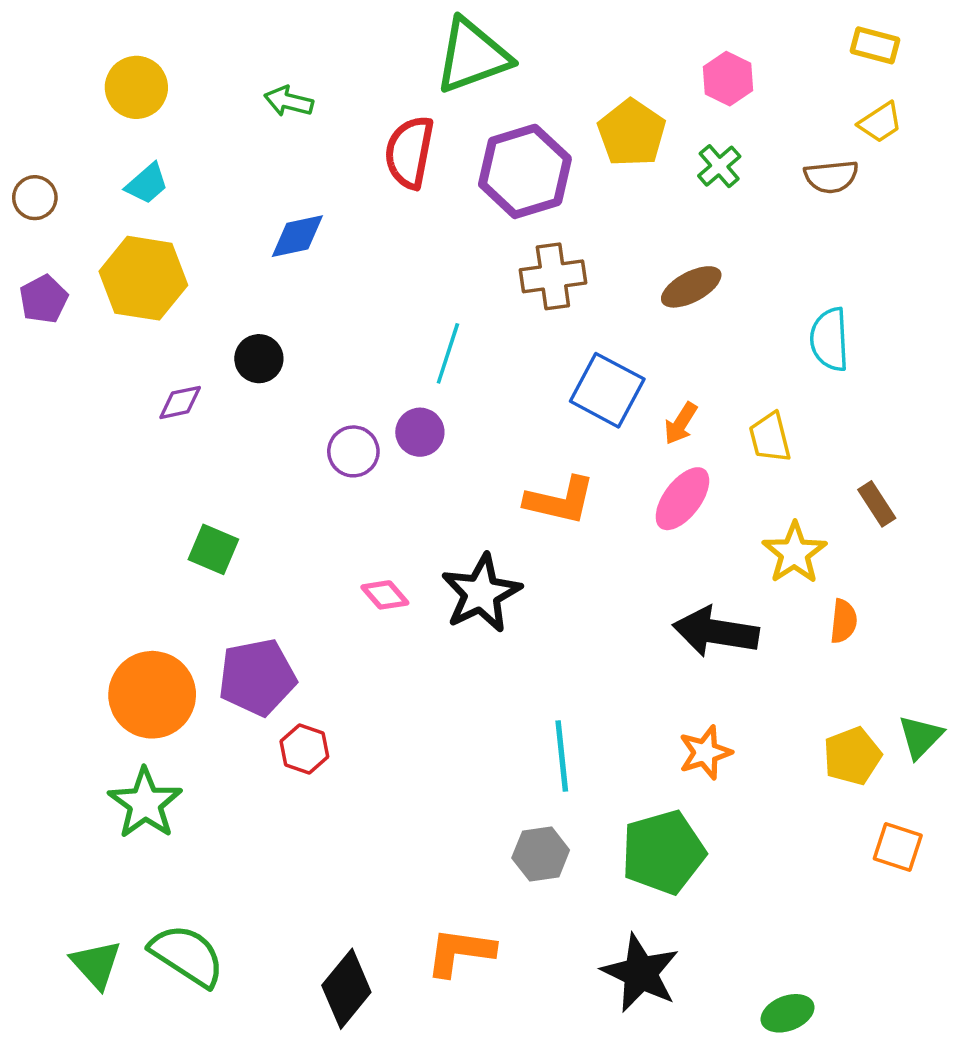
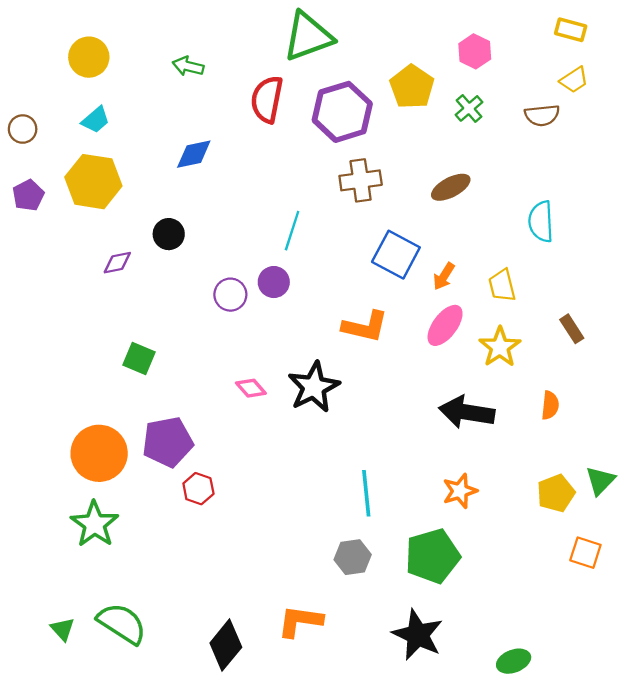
yellow star: (794, 553) -> (500, 347), moved
green triangle: (96, 964) -> (63, 629), size x0.7

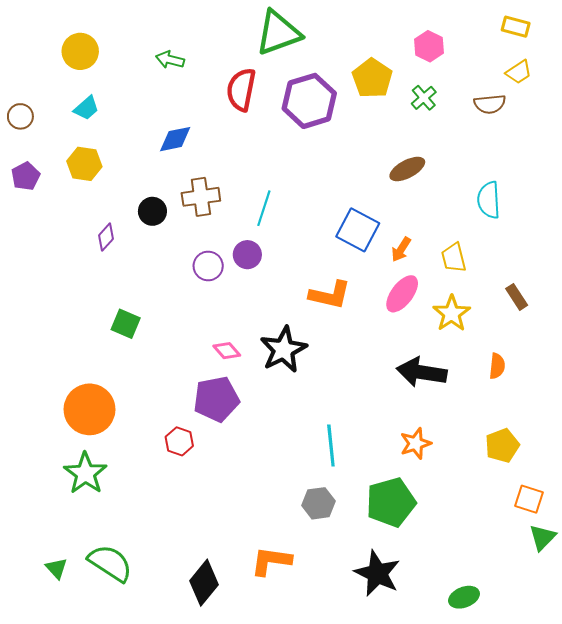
brown cross: (361, 180) -> (201, 197), moved
yellow hexagon: (93, 182) -> (84, 164), size x0.7
purple diamond: (117, 263) -> (106, 237), turned -36
purple pentagon: (168, 442) -> (216, 399), moved
green triangle: (600, 481) -> (542, 537), moved

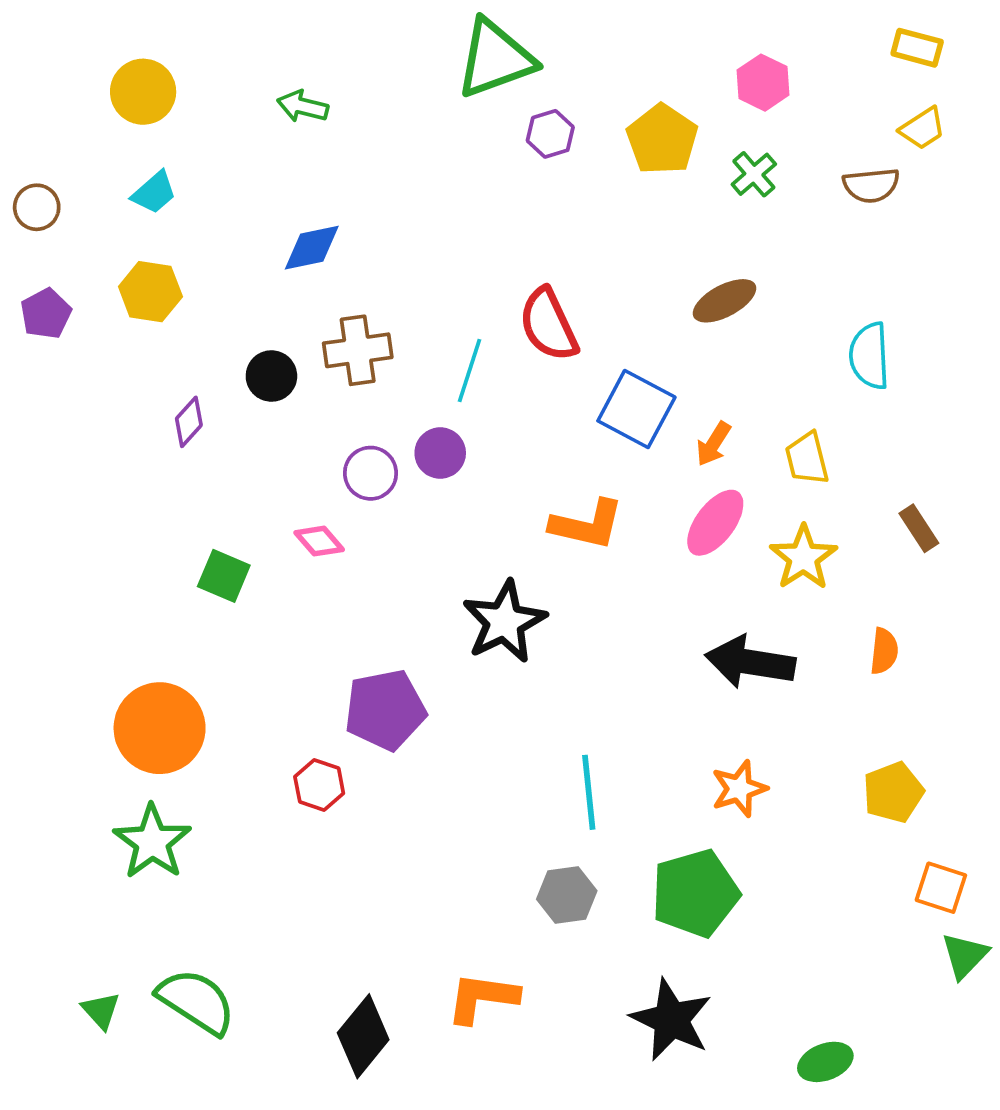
red semicircle: (241, 90) -> (548, 325), moved, turned -36
purple hexagon: (309, 101) -> (550, 134), moved, size x0.5
pink diamond: (227, 351) -> (319, 541), moved

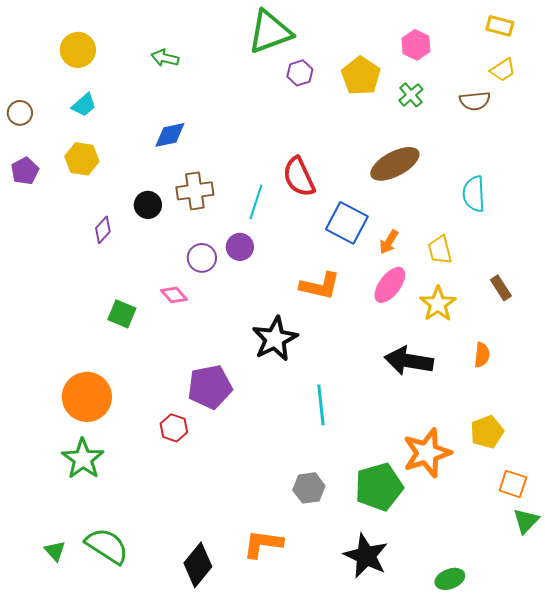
brown ellipse: (724, 301) -> (395, 164), size x1.4
orange star: (739, 789) -> (427, 453), moved, size x1.6
cyan line: (589, 792) -> (321, 405), moved

